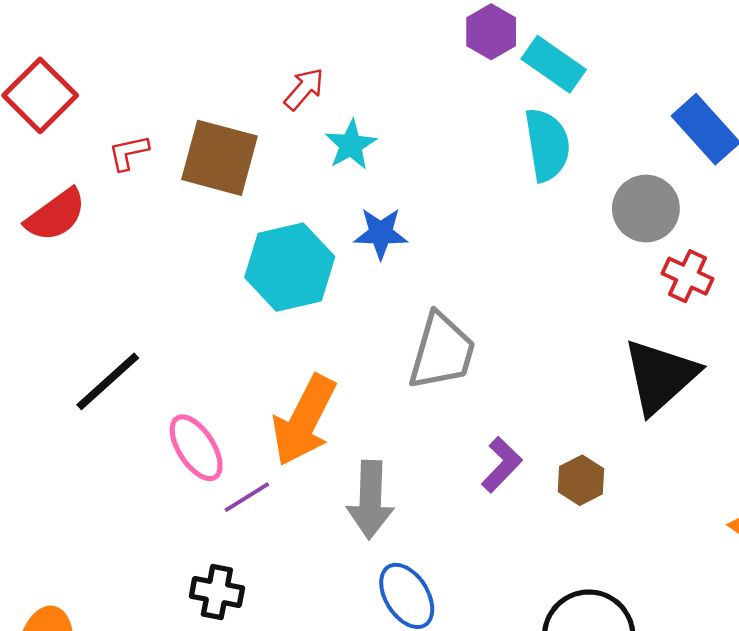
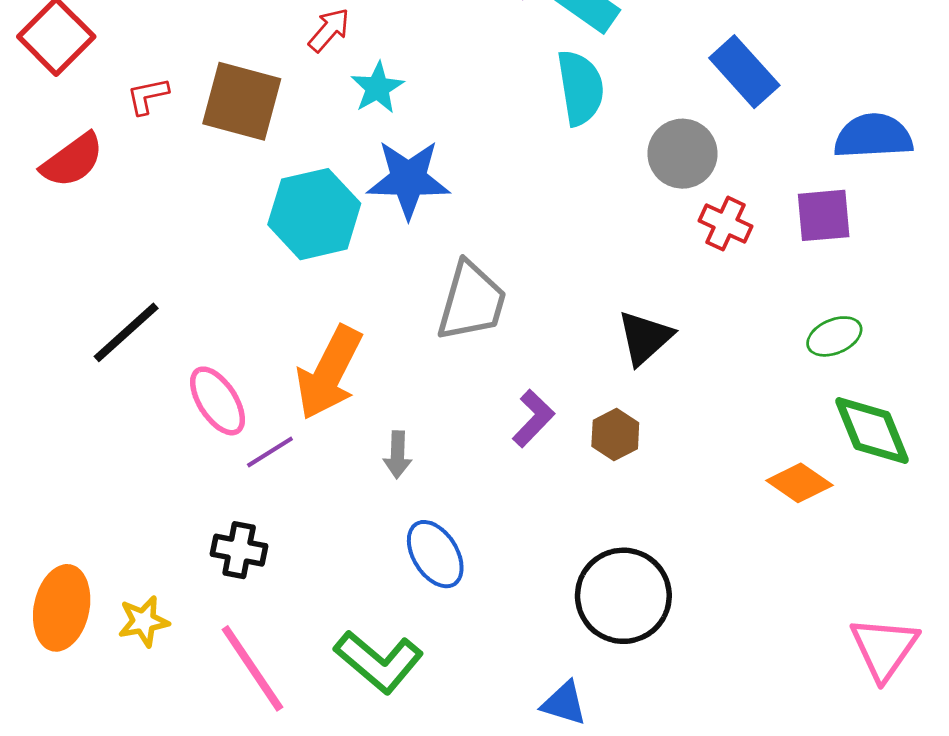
blue star: (381, 233) -> (408, 179), size x1.5
black triangle: (660, 376) -> (645, 338), moved, size x0.7
gray arrow: (370, 500) -> (398, 455), size x0.6

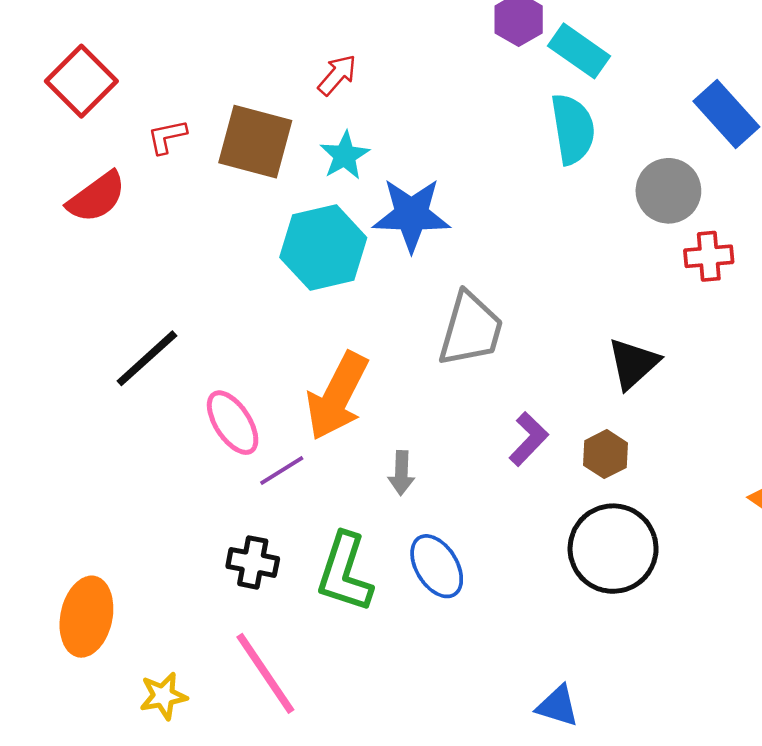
cyan star: (377, 88) -> (345, 156), moved
red cross: (726, 224) -> (709, 256), turned -30
black circle: (623, 596) -> (613, 549), moved
yellow star: (144, 621) -> (163, 696), moved
green L-shape: (379, 662) -> (345, 573), moved, turned 68

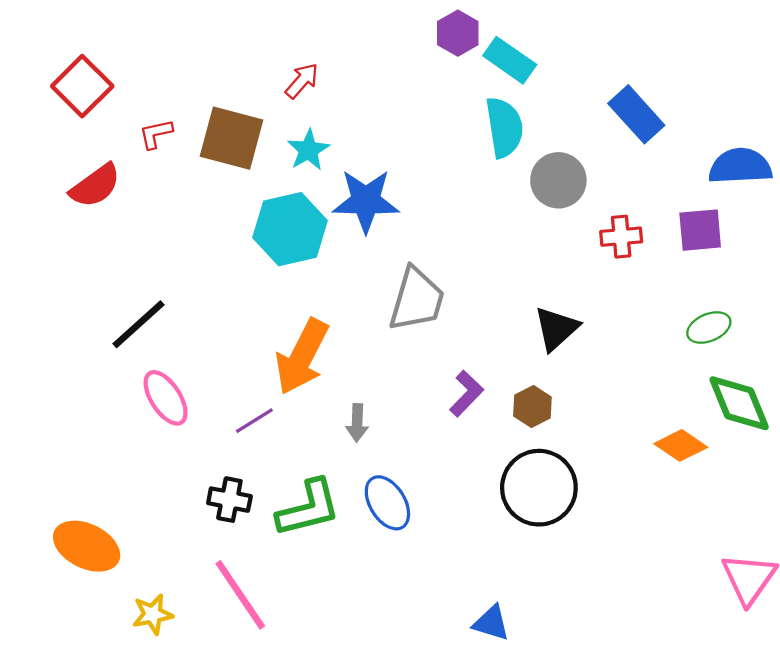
gray circle: (668, 191) -> (558, 180), moved
pink ellipse: (233, 423) -> (166, 398), moved
green L-shape: (345, 573) -> (308, 508), turned -122
orange ellipse: (86, 617) -> (87, 546), turned -76

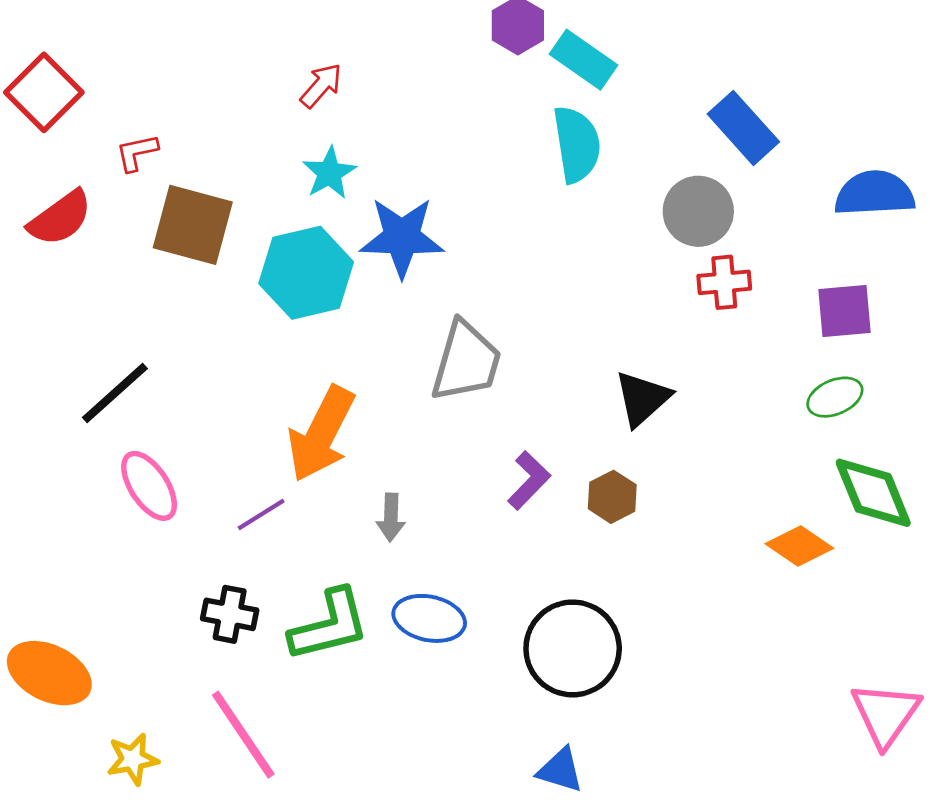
brown square: (232, 138) -> (193, 225), moved
gray circle: (558, 180) -> (698, 211), moved
purple square: (700, 230) -> (844, 311), moved
black circle: (539, 488) -> (573, 648), moved
blue ellipse: (387, 503) -> (429, 618), turned -46

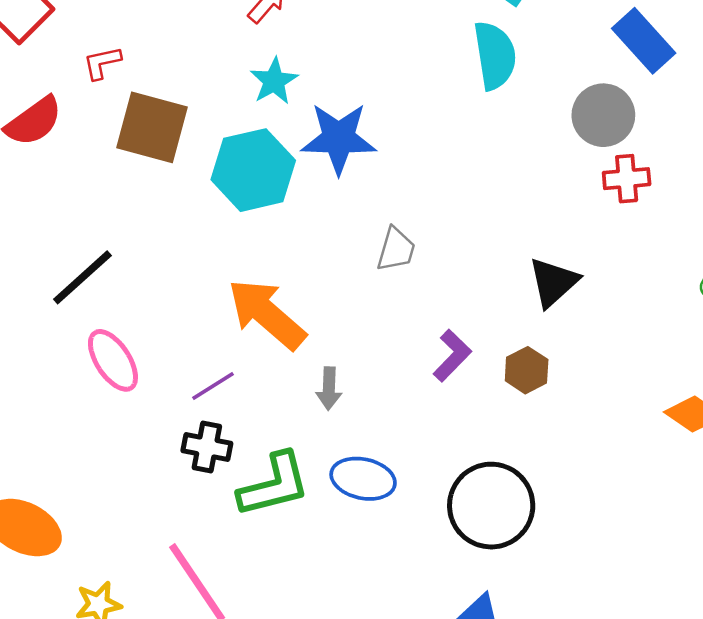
gray trapezoid: (466, 362) -> (396, 249), size x0.6
orange arrow: (321, 434) -> (267, 314), turned 104
black cross: (230, 614) -> (207, 447), moved

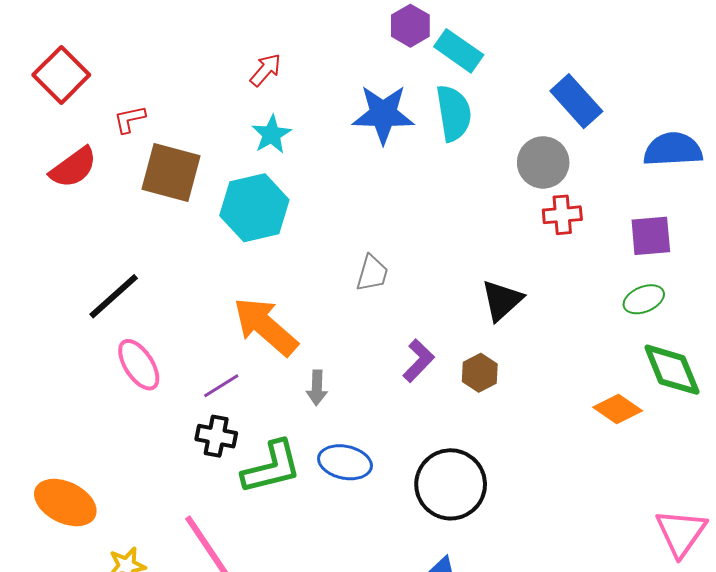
blue star: (339, 138) -> (383, 114), moved

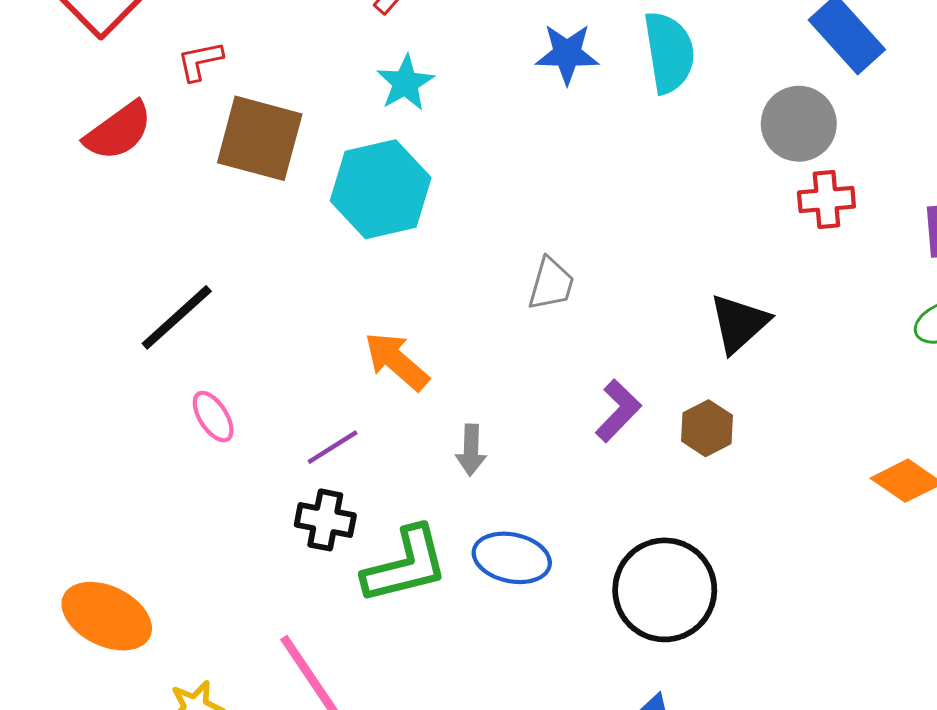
blue star: (383, 114) -> (567, 54), size x0.7
orange arrow: (265, 326) -> (397, 361), size x0.7
pink ellipse: (139, 365) -> (213, 417), size x0.7

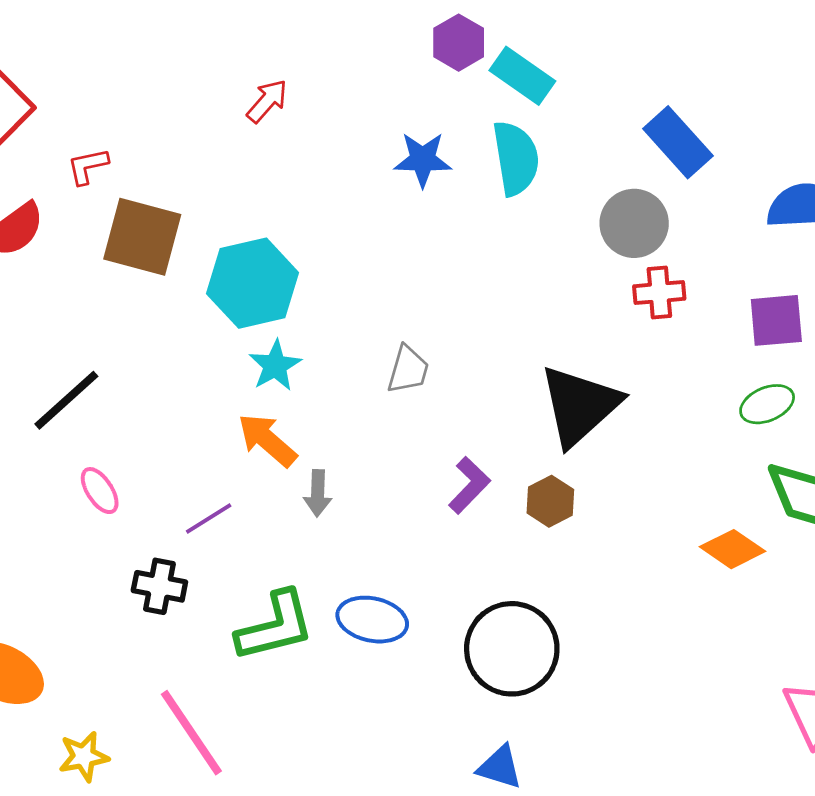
cyan star: (405, 83) -> (275, 366), moved
black triangle: (739, 323) -> (580, 405), size x1.5
gray arrow: (471, 450) -> (318, 493), moved
black cross: (325, 520) -> (159, 586), moved

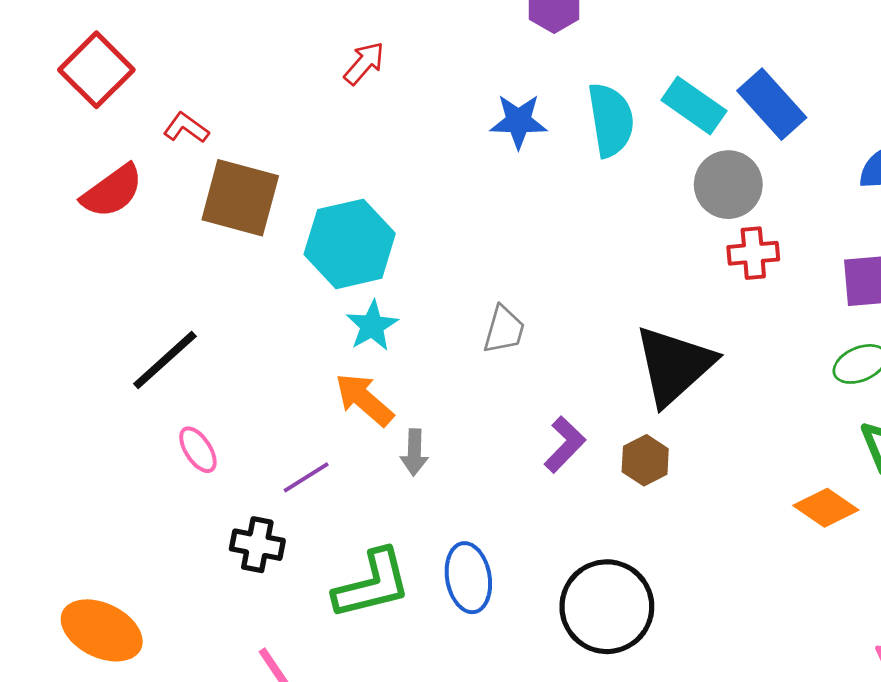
cyan rectangle: (522, 76) -> (694, 105), moved
red L-shape: (88, 166) -> (186, 128), turned 48
blue ellipse: (372, 620) -> (468, 578), turned 68

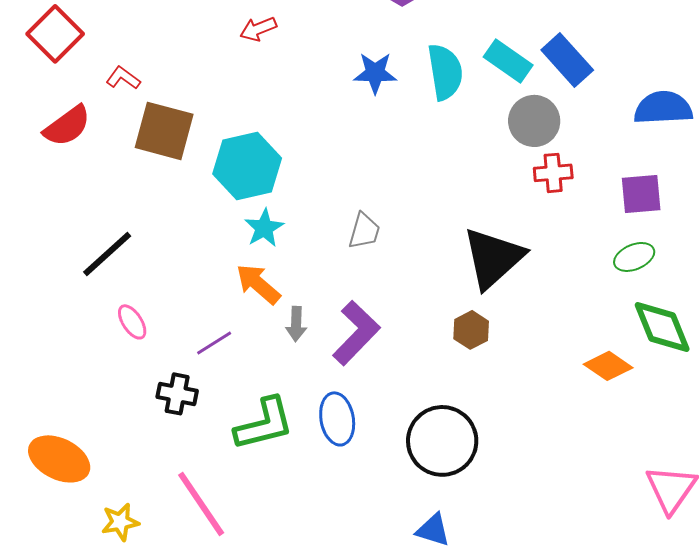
red arrow: (364, 63) -> (258, 29), turned -153
purple L-shape: (565, 444) -> (356, 333), moved, size x1.5

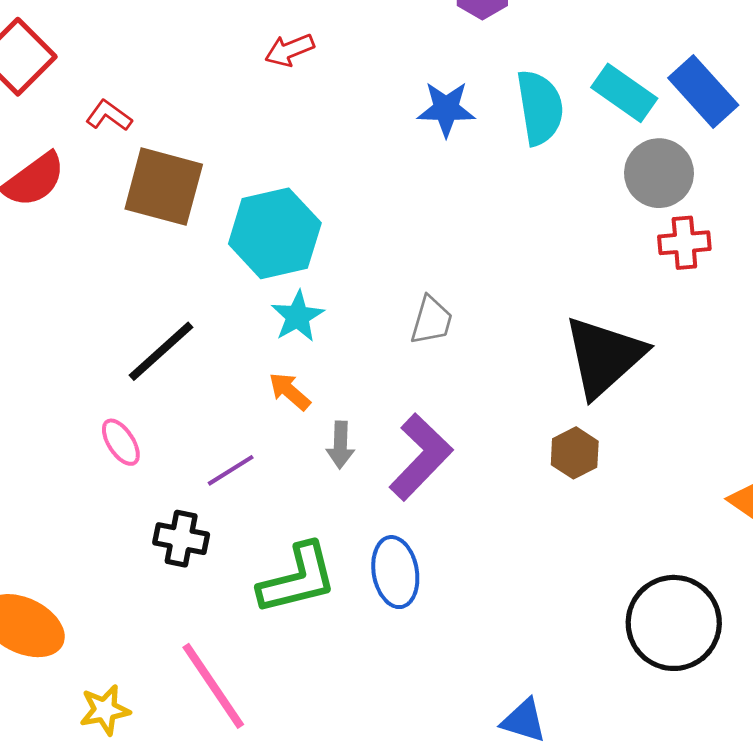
black line: (107, 254) -> (161, 351), moved
orange arrow: (258, 284) -> (290, 391), size x0.7
black circle: (442, 441) -> (674, 623), moved

